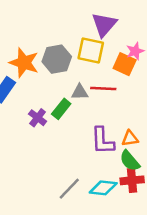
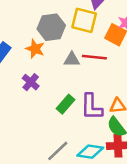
orange star: (24, 63) -> (35, 49), moved, size x0.7
green rectangle: (61, 109) -> (66, 104), moved

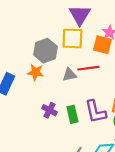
purple cross: (31, 82) -> (50, 110), moved
green rectangle: (66, 104) -> (72, 114), turned -42

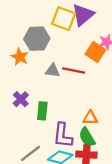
yellow square: (72, 38) -> (64, 19), moved
purple L-shape: (95, 112) -> (63, 135), moved

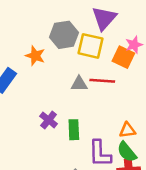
yellow square: (64, 19) -> (90, 46), moved
gray hexagon: (37, 39) -> (64, 35), moved
orange star: (20, 57) -> (35, 56), moved

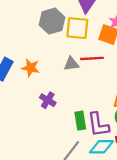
orange star: (35, 56) -> (31, 68), moved
green rectangle: (74, 130) -> (80, 121), moved

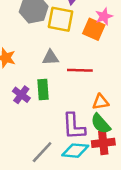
red line: (92, 58) -> (80, 70), moved
green rectangle: (80, 121) -> (43, 90), moved

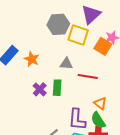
orange triangle: (101, 102) -> (100, 103), turned 40

